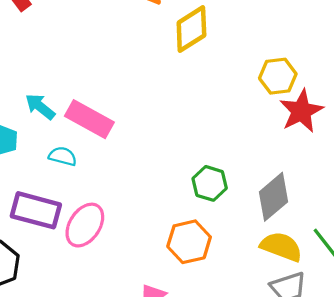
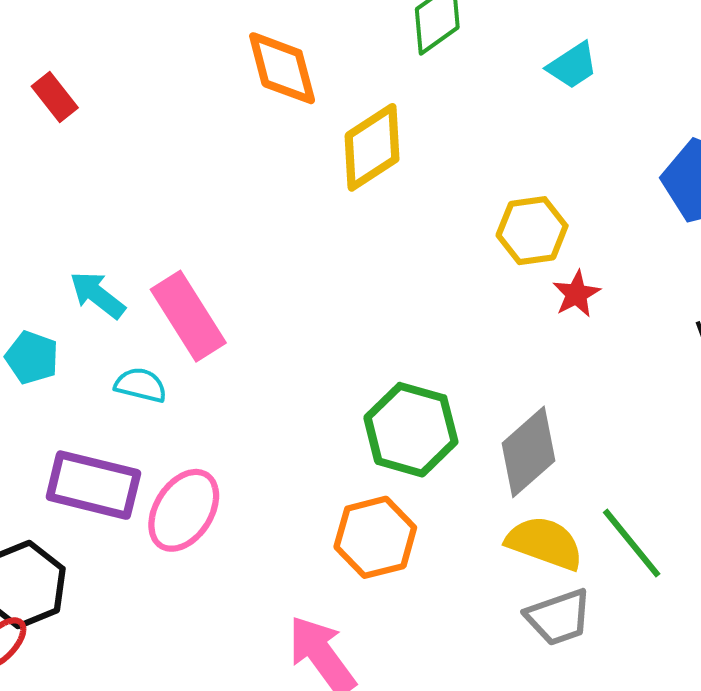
red star: (301, 111) -> (576, 294), size x0.6
pink rectangle: (89, 119) -> (188, 316), turned 30
green hexagon: (210, 183) -> (411, 430), size x1.4

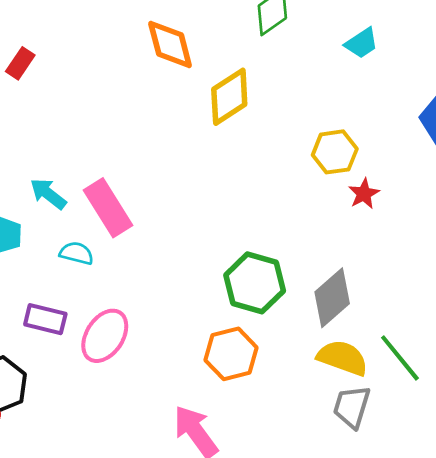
red rectangle: (55, 97) -> (20, 63), turned 72
purple rectangle: (93, 485) -> (45, 319), size x0.7
gray trapezoid: (559, 617) -> (352, 407), turned 126

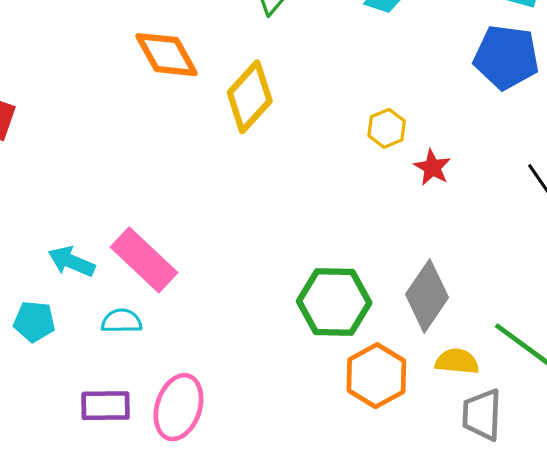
yellow hexagon: (335, 152) -> (387, 128), size x0.7
orange hexagon: (231, 354) -> (376, 376), moved
yellow semicircle: (343, 358) -> (457, 361), size x0.7

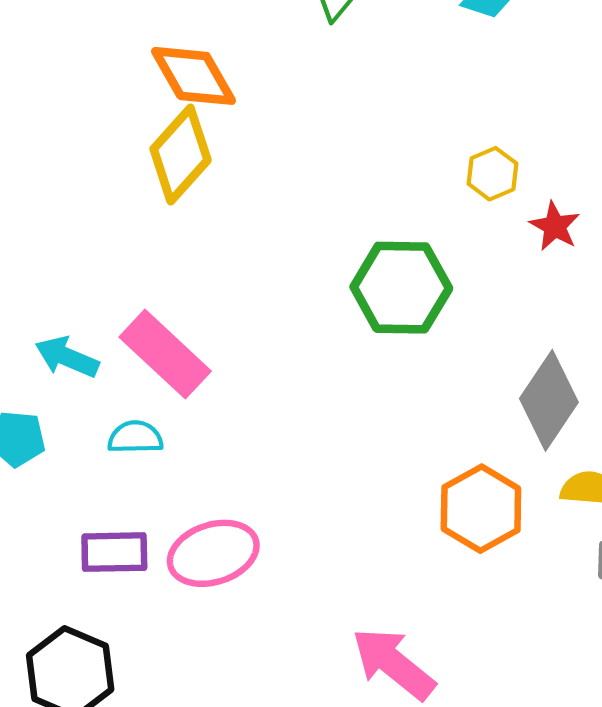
yellow diamond: (250, 97) -> (181, 155), moved
green hexagon: (334, 302) -> (401, 288), moved
pink ellipse: (178, 407) -> (213, 553), turned 54

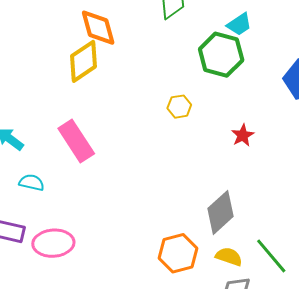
yellow hexagon: (492, 174) -> (179, 107), moved
green hexagon: (401, 288) -> (221, 55), moved
pink rectangle: (165, 354) -> (76, 141), moved

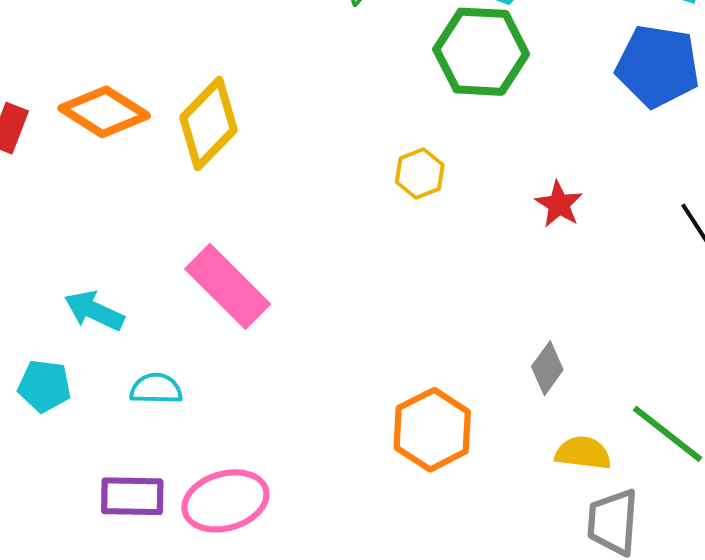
orange diamond: (98, 28) -> (104, 112), moved, turned -30
gray diamond: (221, 212) -> (547, 368), size x0.6
orange hexagon: (178, 253) -> (432, 430), moved

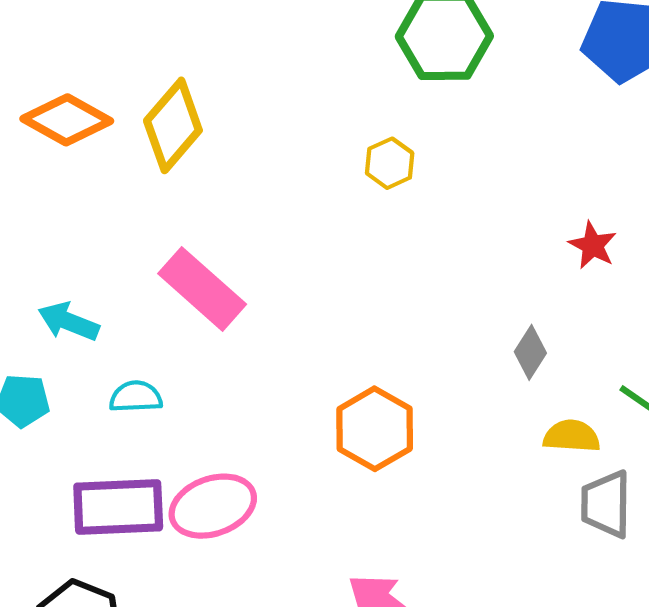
red star: (559, 204) -> (593, 245), moved
orange hexagon: (432, 430) -> (375, 429), moved
purple rectangle: (132, 496) -> (118, 507), size x1.4

